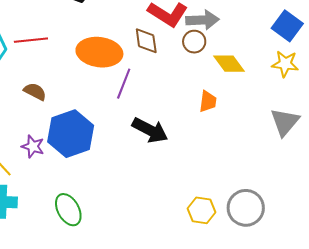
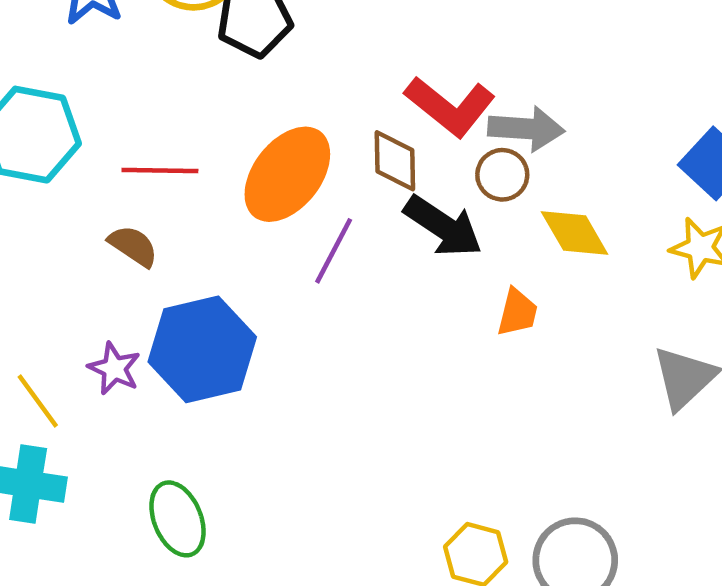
red line: (31, 40) -> (160, 171), moved
orange ellipse: (99, 52) -> (287, 174), turned -66
black arrow: (150, 130) -> (443, 226), moved

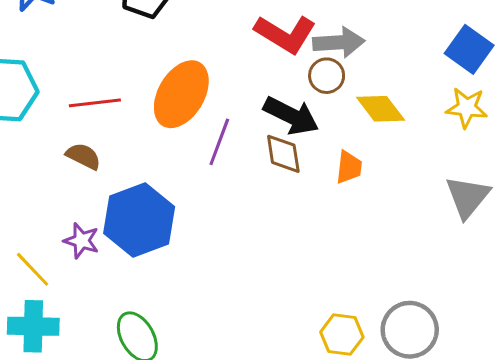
brown diamond: (395, 161) -> (283, 154), moved

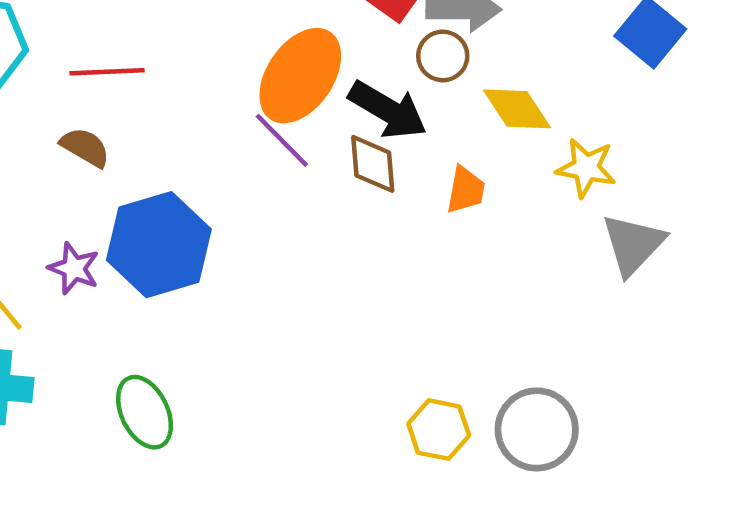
orange ellipse: (181, 94) -> (300, 76), moved
yellow star: (467, 108) -> (586, 168), moved
purple line: (219, 142) -> (282, 140), turned -69

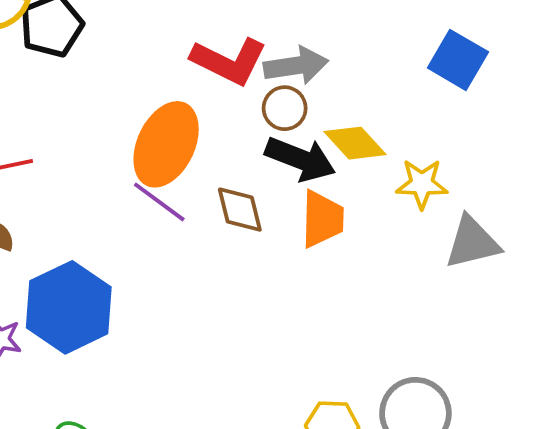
black arrow: (388, 110) -> (300, 159), moved
orange trapezoid: (466, 190) -> (322, 219), size x1.4
gray triangle: (633, 244) -> (472, 243), turned 42

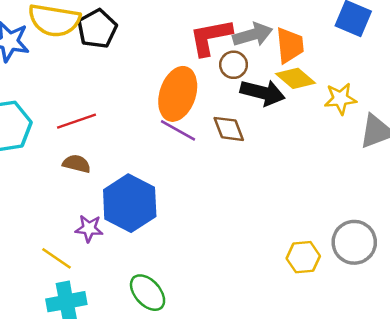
red L-shape: (229, 61) -> (211, 37), turned 150
brown circle: (285, 108) -> (234, 65), moved
orange trapezoid: (322, 219) -> (290, 45), moved

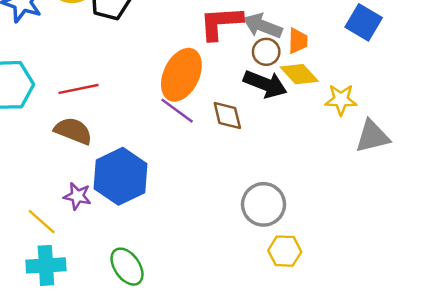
gray arrow: (253, 35) -> (263, 26), turned -150
orange trapezoid: (290, 45) -> (298, 41), size x0.7
brown circle: (234, 65) -> (266, 52), moved
brown semicircle: (77, 164) -> (73, 131), size x1.4
gray circle: (354, 242) -> (264, 204), moved

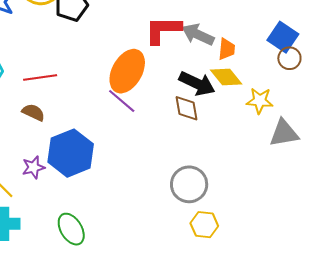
brown circle: (266, 52) -> (289, 58), moved
brown diamond: (227, 116) -> (187, 108), moved
brown semicircle: (73, 131) -> (33, 112), size x0.7
purple star: (77, 196) -> (33, 167), turned -30

